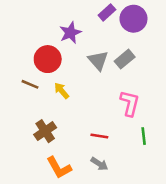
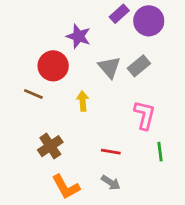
purple star: (70, 33) -> (78, 36), turned -30
yellow arrow: (62, 91) -> (83, 101), moved, turned 36

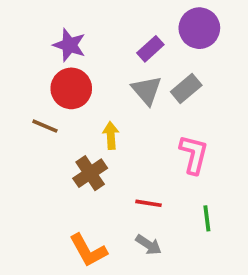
purple rectangle: (119, 14) -> (150, 49), moved
purple star: (78, 36) -> (69, 45), moved
brown cross: (50, 146) -> (90, 173), moved
green line: (160, 152) -> (207, 218), moved

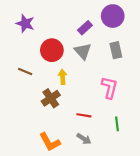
purple star: (69, 45) -> (25, 23), moved
red circle: (71, 88) -> (52, 50), moved
gray rectangle: (186, 88) -> (116, 50), moved, turned -63

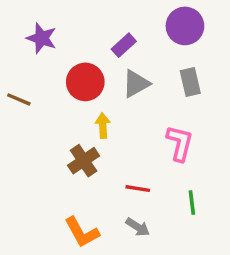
purple rectangle: (85, 28) -> (124, 45), moved
gray triangle: (83, 51) -> (136, 84), turned 42
brown line: (25, 72) -> (19, 99), moved

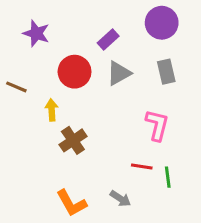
yellow arrow: (103, 126) -> (52, 110), moved
red line: (138, 189) -> (142, 166), moved

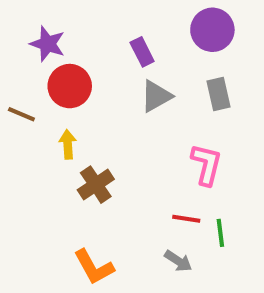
purple rectangle: (108, 40) -> (142, 52), turned -75
red circle: (75, 72) -> (70, 86), moved
gray arrow: (120, 199) -> (178, 261), moved

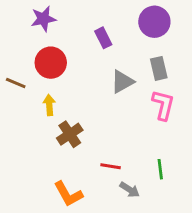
purple star: (48, 44) -> (43, 19), moved, turned -30
gray triangle: (156, 96) -> (122, 82), moved
pink L-shape: (206, 164) -> (163, 105), moved
red line: (186, 219) -> (111, 166), moved

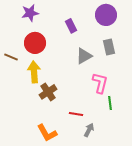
yellow arrow: (49, 105) -> (34, 72), size x1.5
pink L-shape: (163, 105) -> (100, 83), moved
green line: (160, 169) -> (110, 103), moved
gray arrow: (130, 190) -> (89, 130), turned -96

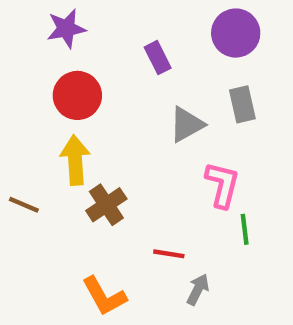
brown line: (11, 57) -> (24, 205), moved

